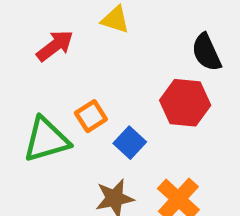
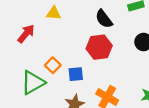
blue square: (130, 143) -> (76, 74), turned -35

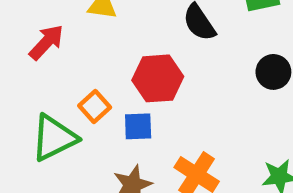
red hexagon: (99, 47) -> (158, 78), moved

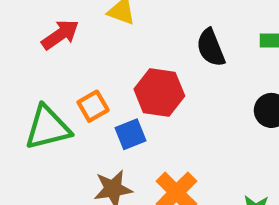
blue square: (138, 126) -> (131, 134), turned -32

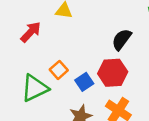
black semicircle: (211, 48) -> (122, 39), moved, turned 70
red hexagon: (159, 92) -> (113, 73), moved

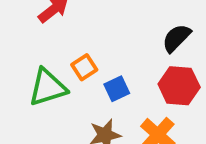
red hexagon: (113, 73) -> (179, 86), moved

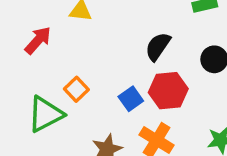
blue square: (117, 89) -> (131, 99), moved

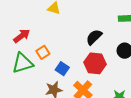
red arrow: (38, 40) -> (22, 36), moved
blue square: (131, 99) -> (62, 69), moved, turned -32

